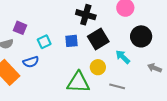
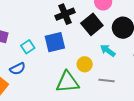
black cross: (86, 15) -> (65, 14), turned -30
black square: (98, 39) -> (92, 24), moved
blue square: (72, 41) -> (55, 42), size x1.5

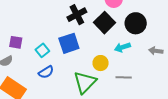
cyan arrow: (108, 50) -> (122, 47), turned -49
blue semicircle: (18, 69) -> (46, 72), moved
green triangle: (67, 82) -> (85, 82), turned -35

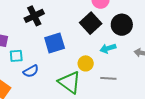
black cross: (77, 15) -> (34, 16), moved
cyan square: (42, 50) -> (16, 56), moved, turned 32
green triangle: (85, 82) -> (70, 82), turned -40

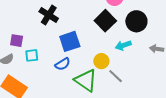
black cross: (34, 16) -> (49, 15), turned -30
blue semicircle: (31, 71) -> (63, 64), moved
gray line: (108, 78) -> (116, 76), moved, turned 42

